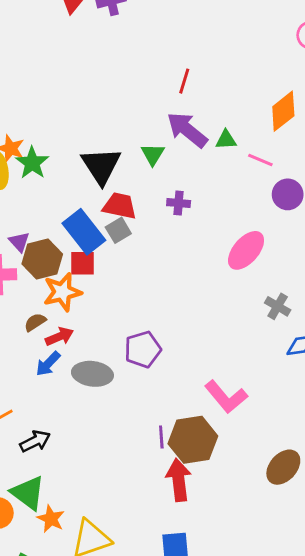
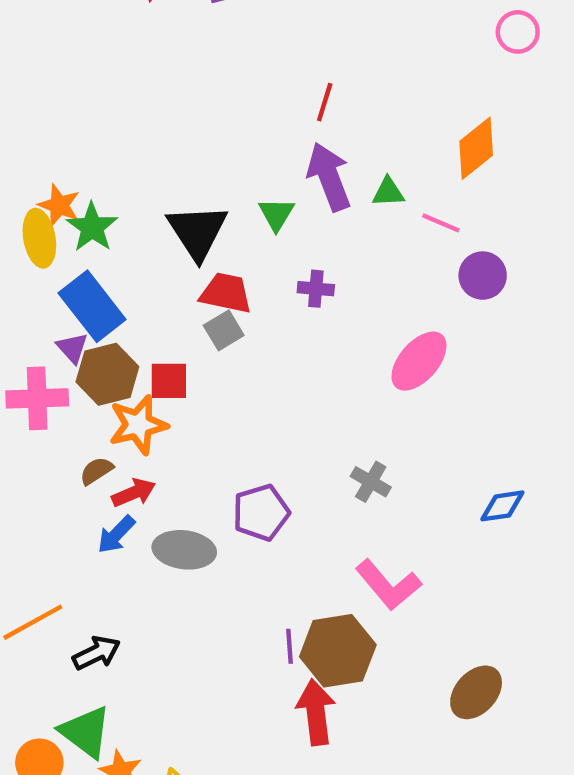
purple arrow: (187, 130) -> (329, 177), turned 30
blue rectangle: (84, 232) -> (92, 306), moved
gray cross: (278, 306) -> (371, 482), moved

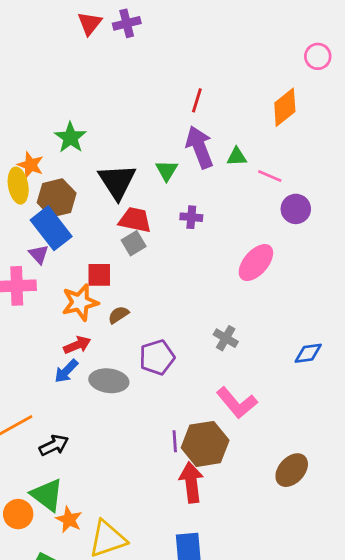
orange diamond: (476, 148) -> (285, 107), moved
green star: (92, 227) -> (70, 137), moved
brown hexagon: (107, 374) -> (57, 198), moved
brown semicircle: (96, 471) -> (118, 315), moved

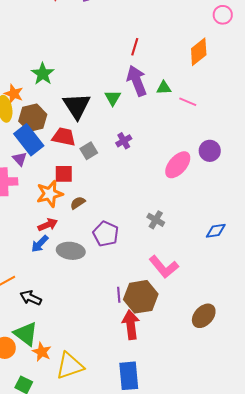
purple circle: (296, 209) -> (210, 151), moved
purple cross: (191, 217) -> (124, 141), moved, turned -35
red trapezoid: (135, 220) -> (64, 137), moved
purple pentagon: (157, 357) -> (106, 234), turned -30
black arrow: (54, 445) -> (31, 298), turned -130

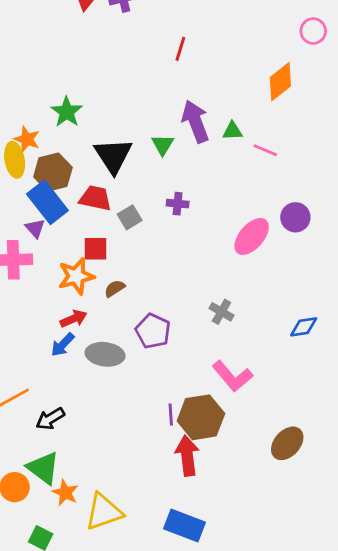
red line: (135, 47) -> (180, 49), moved
purple cross: (124, 141) -> (178, 204), turned 35
black arrow: (31, 298) -> (50, 419), turned -55
blue rectangle: (129, 376) -> (184, 526), turned -64

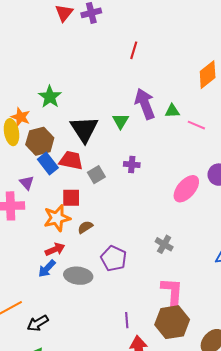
blue rectangle: (47, 202) -> (48, 163), moved, size x0.7
pink L-shape: (232, 376) -> (172, 292), turned -136
brown hexagon: (201, 417) -> (172, 322), moved

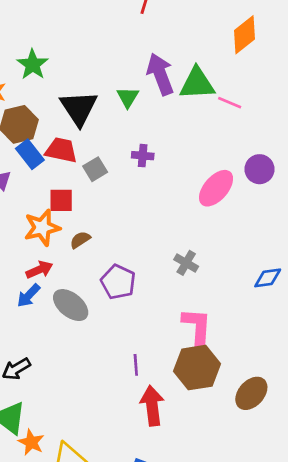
green triangle: (172, 111) -> (197, 84), size x1.8
gray ellipse: (78, 276) -> (71, 305), turned 32

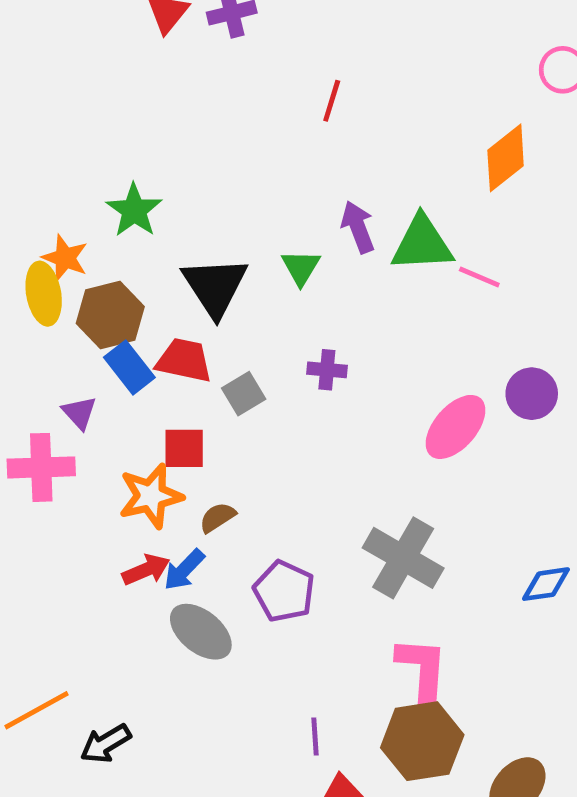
purple arrow: (160, 74) -> (358, 227), size x0.7
gray cross: (186, 263) -> (403, 558), size x1.8
blue arrow: (29, 296) -> (184, 570), moved

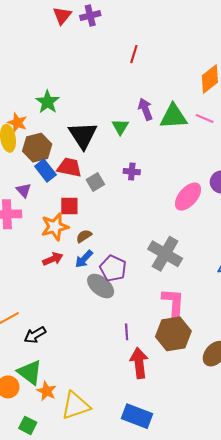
pink line: (479, 277) -> (205, 119), moved
blue arrow: (184, 570) -> (84, 259), moved
gray ellipse: (201, 632) -> (101, 286), moved

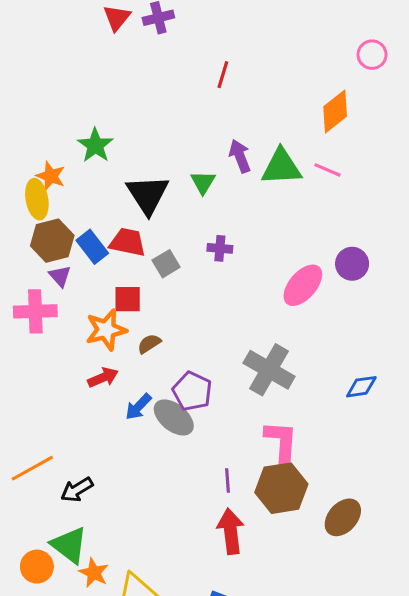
brown hexagon: (37, 148) -> (52, 241), moved
blue arrow: (84, 259) -> (138, 407), moved
purple line: (127, 332) -> (228, 480), moved

